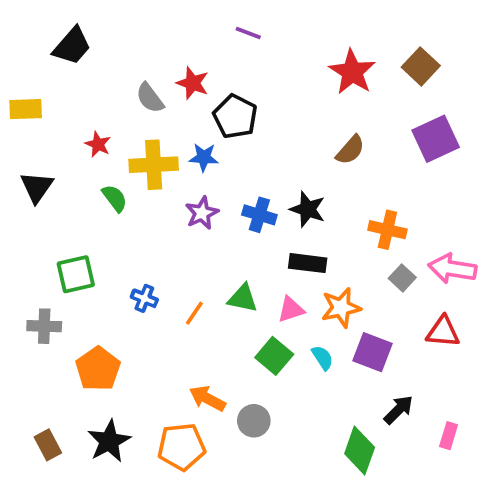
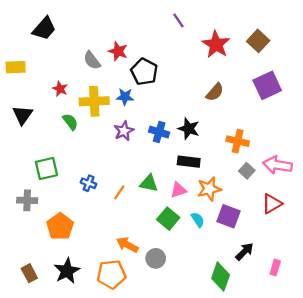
purple line: (248, 33) -> (178, 20), moved, turned 35
red triangle: (443, 332) -> (272, 204), turned -35

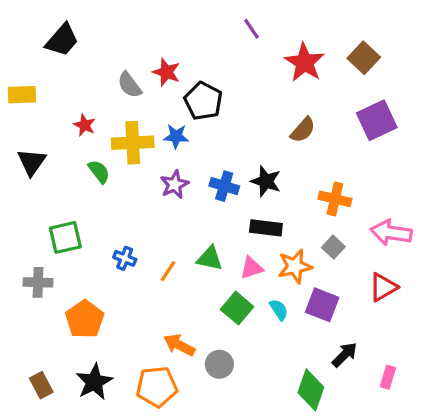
gray square: (247, 171) -> (333, 247), moved

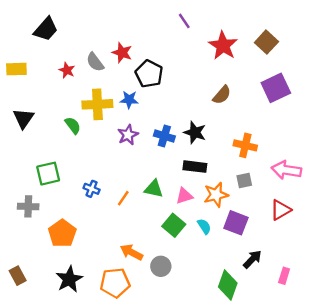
red star: (85, 125) -> (67, 70), moved
gray square: (333, 247) -> (244, 181), turned 35
brown rectangle: (41, 385) -> (18, 276), moved

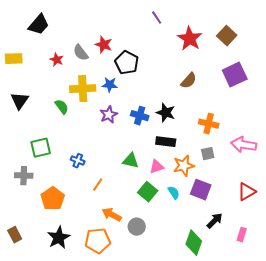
orange line: (123, 198) -> (98, 185), moved
red triangle: (281, 210) -> (247, 192), moved

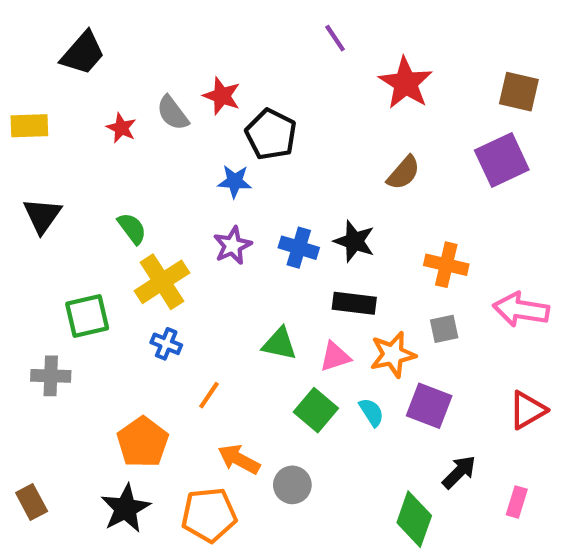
brown square: (227, 36) -> (519, 92), moved, turned -30
yellow cross: (83, 89) -> (162, 282), moved, turned -30
orange pentagon: (53, 199) -> (143, 442), moved

